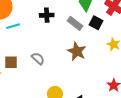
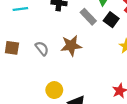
brown star: (77, 51) -> (71, 46), moved, turned 30

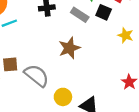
gray semicircle: (42, 48) -> (37, 76), moved, size x1.6

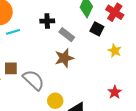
gray rectangle: (80, 15) -> (67, 35), moved

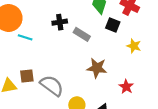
cyan line: (13, 32) -> (25, 37), turned 40
brown star: (64, 58) -> (97, 68), moved, turned 30
red star: (115, 92) -> (126, 87), moved

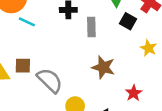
gray rectangle: (82, 34) -> (91, 27), turned 49

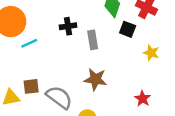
cyan line: (27, 22) -> (29, 43), turned -42
brown star: (103, 67) -> (95, 79), moved

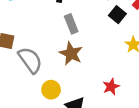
gray rectangle: (93, 40) -> (71, 24), moved, turned -30

